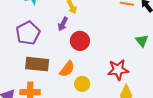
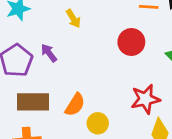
purple arrow: (63, 24) -> (49, 53), moved, turned 120
red circle: (80, 41) -> (131, 42), moved

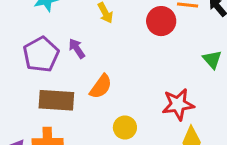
red circle: (131, 42) -> (161, 21), moved
orange semicircle: (75, 105) -> (101, 86), moved

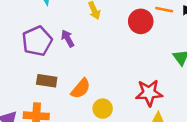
orange semicircle: (101, 86) -> (81, 89), moved
brown rectangle: (56, 100) -> (47, 81), size x0.7

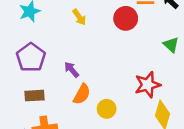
purple arrow: (68, 39) -> (72, 70), moved
brown rectangle: (47, 81) -> (35, 96), moved

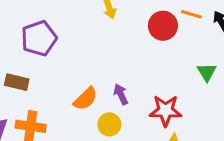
purple arrow: (72, 70) -> (121, 94), moved
brown rectangle: (35, 96) -> (17, 82), moved

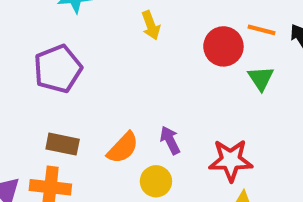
green triangle: (207, 72) -> (261, 78), moved
brown rectangle: (17, 82) -> (63, 144), moved

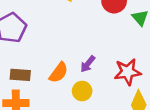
purple arrow: (170, 140) -> (88, 64), turned -108

